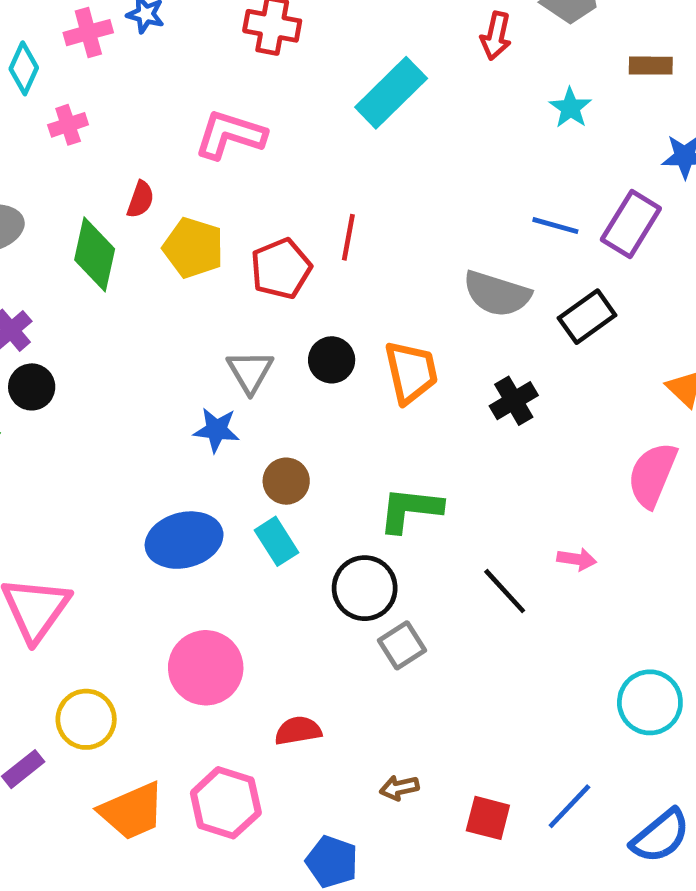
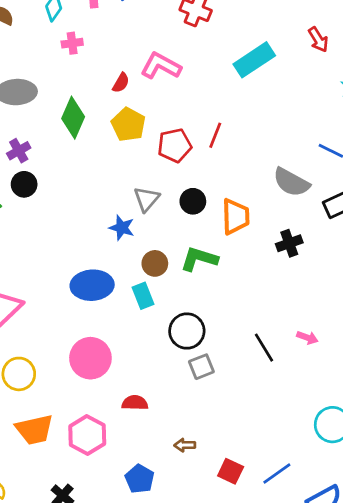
red arrow: (496, 36) -> (318, 40), turned -55
red semicircle: (140, 199) -> (121, 83), moved
green L-shape: (410, 510) -> (199, 259), moved

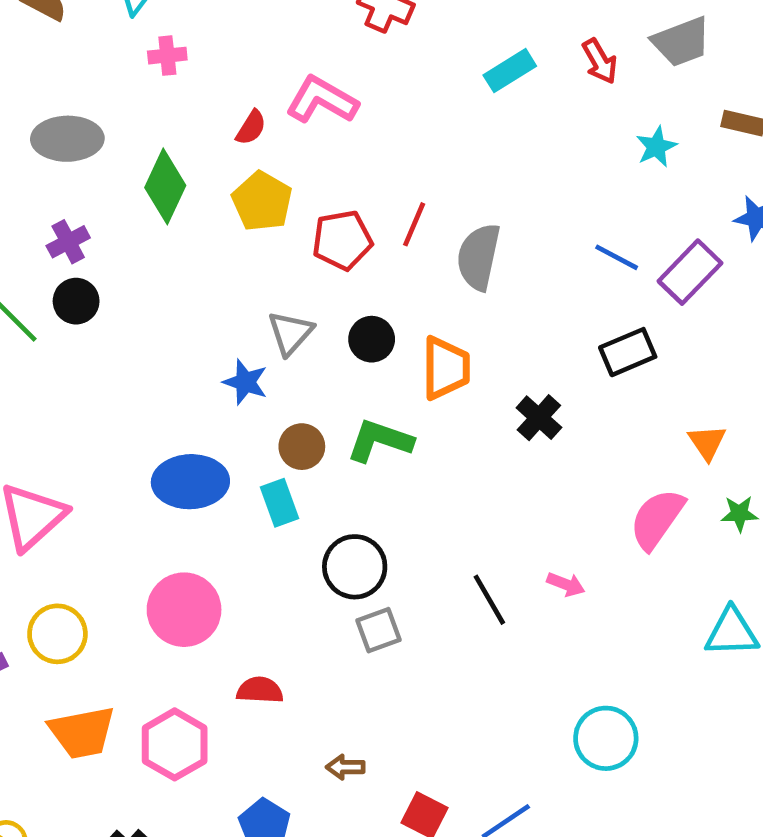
cyan rectangle: (254, 60) -> (510, 71), moved, size x0.7
gray semicircle: (291, 182) -> (479, 257), moved, turned 72
black cross: (289, 243) -> (539, 418), turned -30

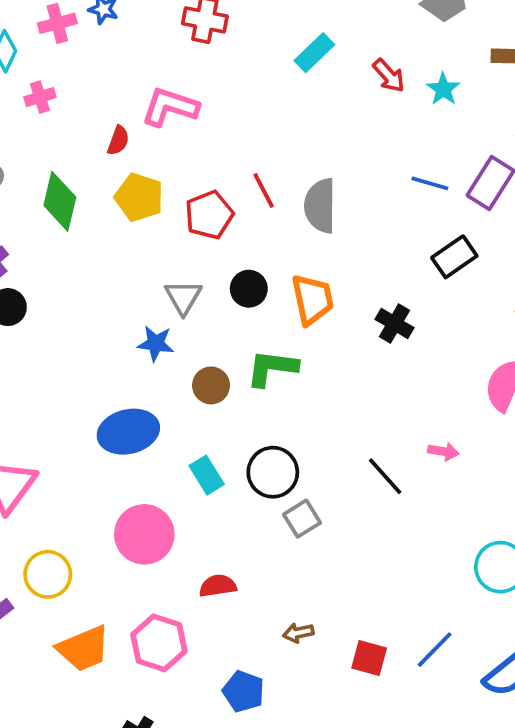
red arrow: (600, 61) -> (389, 76), moved
red line: (414, 224) -> (264, 190), turned -39
cyan rectangle: (280, 503) -> (207, 475), moved

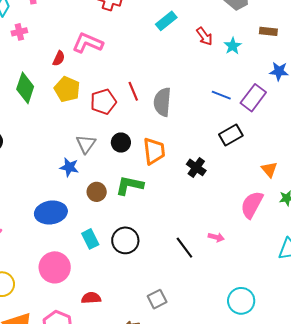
gray square: (302, 519) -> (157, 299), moved

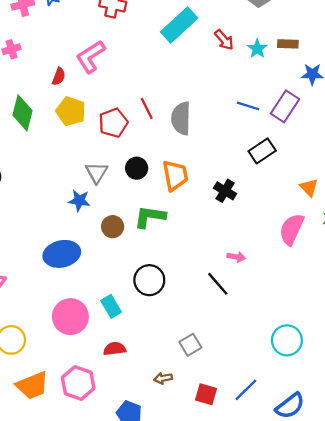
cyan rectangle: (166, 21) -> (179, 25), size x1.5
brown rectangle: (268, 31) -> (288, 44), moved
pink L-shape: (88, 43) -> (91, 57), turned -52
pink arrow: (216, 237) -> (236, 257), moved
cyan rectangle: (90, 239) -> (111, 306), moved

